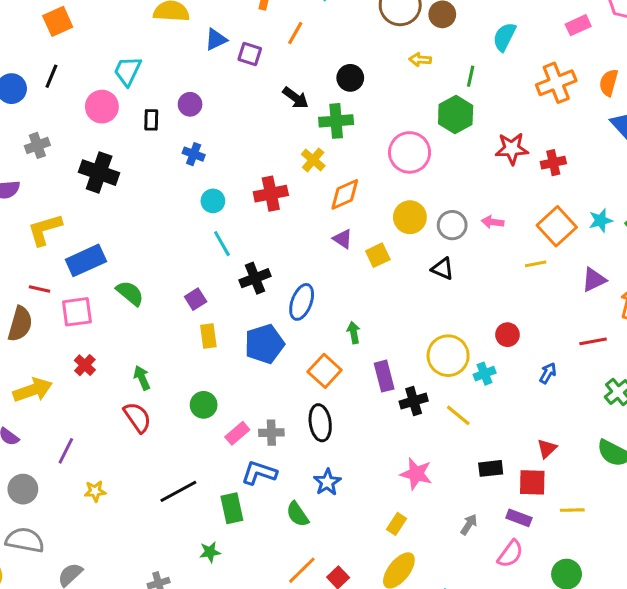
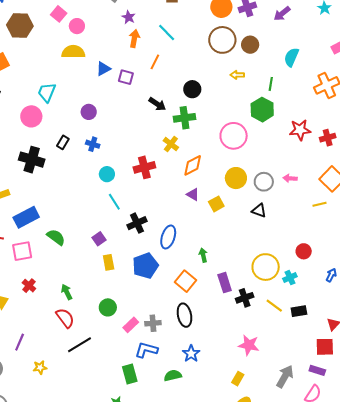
black rectangle: (151, 120) -> (63, 142), moved, turned 32
black rectangle: (491, 468) -> (299, 311), moved
black line: (178, 491) -> (79, 345), moved
green semicircle: (297, 514) -> (173, 376), turned 114
gray arrow: (469, 524) -> (285, 376), size x1.6

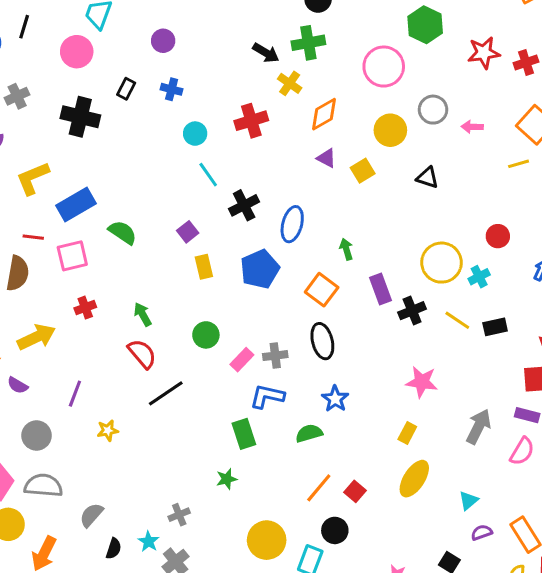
black arrow: (157, 104) -> (266, 53), moved
gray circle: (264, 182) -> (433, 110), moved
red cross: (29, 286) -> (85, 308), turned 32

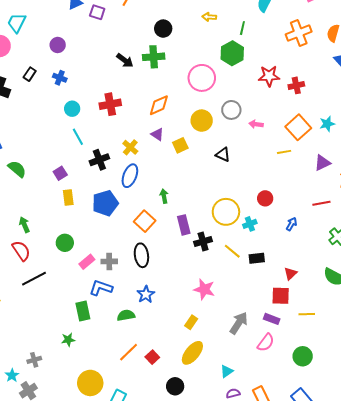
yellow cross: (290, 83) -> (130, 147), moved
black circle: (335, 530) -> (175, 386), moved

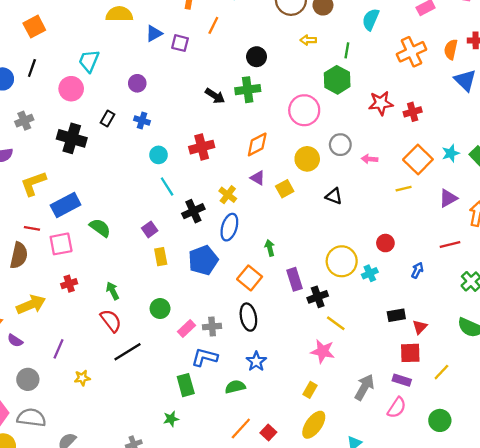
yellow line: (232, 251) -> (336, 323), moved
black rectangle: (257, 258) -> (396, 315), moved
yellow line: (307, 314) -> (441, 372), turned -42

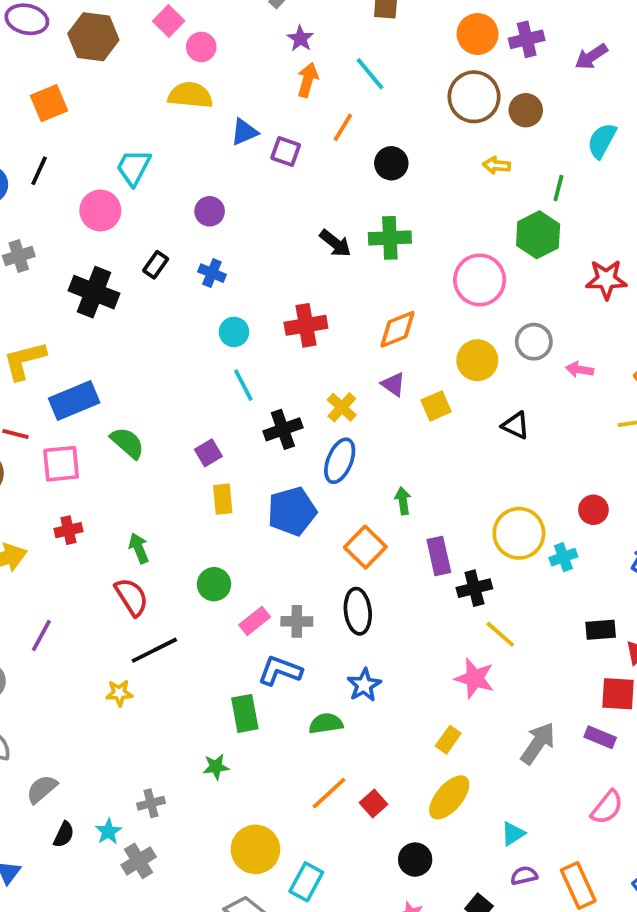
black circle: (257, 57) -> (391, 163), moved
yellow star: (82, 378) -> (119, 693), moved
pink semicircle: (397, 408) -> (607, 807), moved

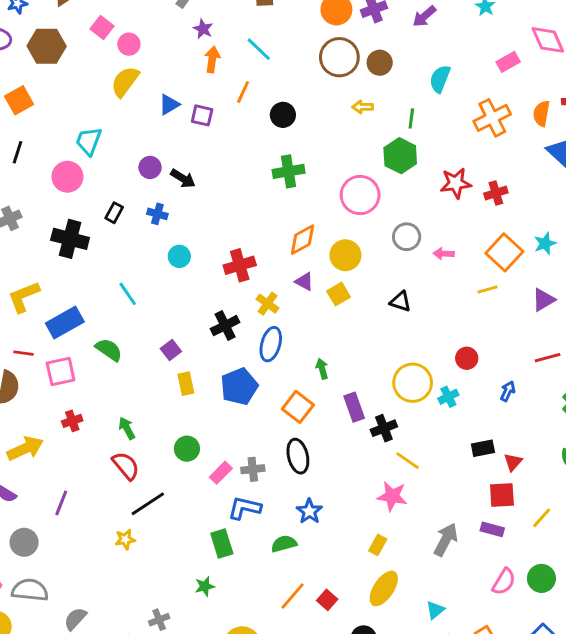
yellow semicircle: (190, 95) -> (125, 82), turned -52
black arrow: (335, 243) -> (183, 178), moved
red cross: (306, 325) -> (240, 265), moved
yellow circle: (477, 360) -> (345, 255), moved
cyan line: (243, 385) -> (128, 294), moved

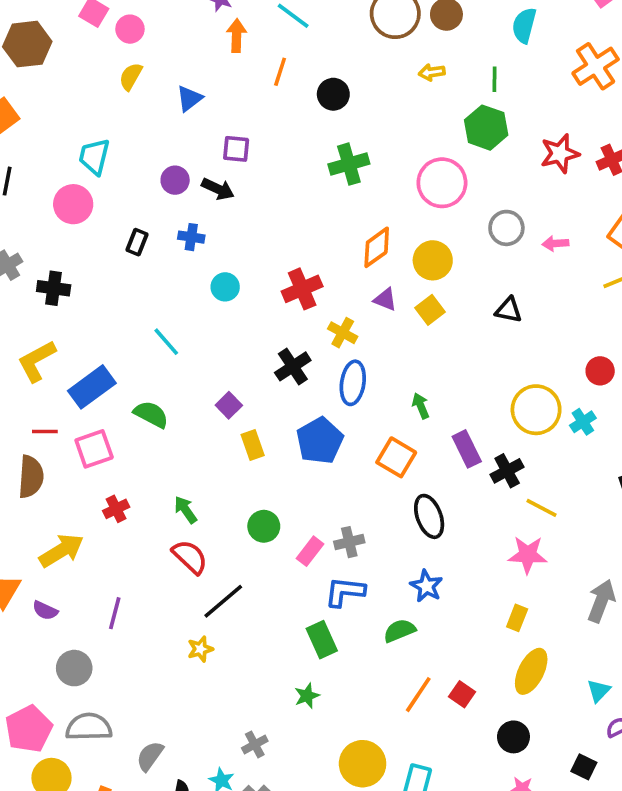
yellow semicircle: (125, 82) -> (131, 76), size x0.7
purple square: (202, 115) -> (236, 149), moved
black cross: (70, 239) -> (54, 288), moved, size x0.7
black ellipse: (298, 456) -> (429, 516), moved

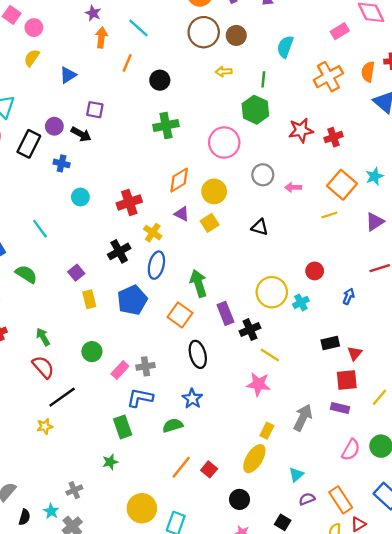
black rectangle: (137, 242) -> (29, 144), moved, size x1.6
green arrow: (421, 406) -> (198, 283), size x1.6
yellow rectangle: (517, 618) -> (267, 431), moved

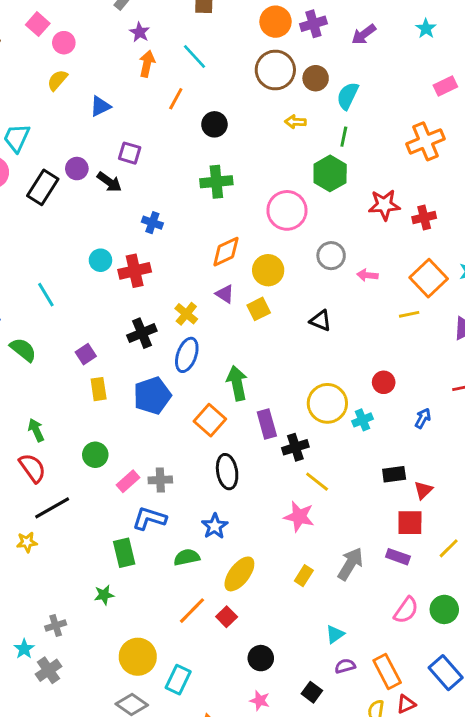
cyan semicircle: (285, 47) -> (348, 96), moved
blue cross: (62, 163) -> (152, 223), moved
red cross: (129, 202) -> (135, 271), moved
yellow ellipse: (254, 459) -> (239, 574), moved

